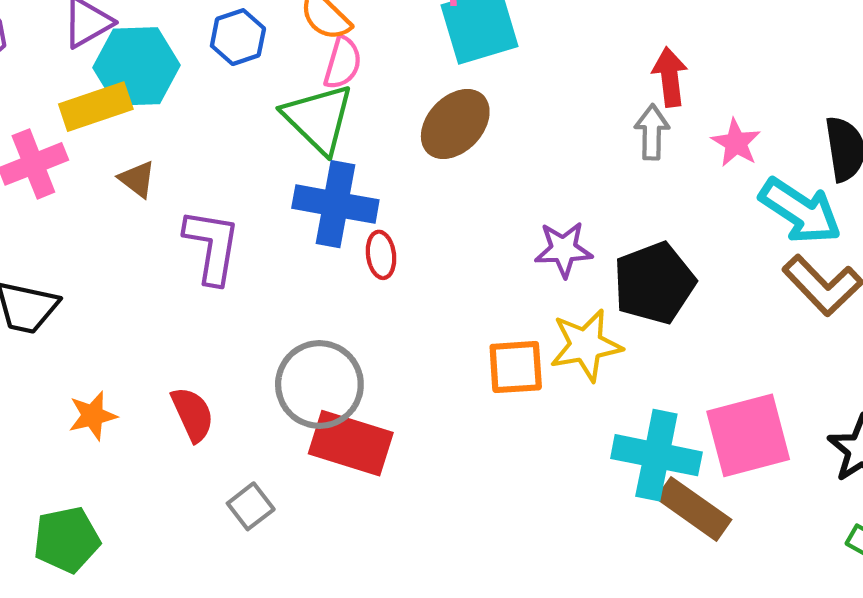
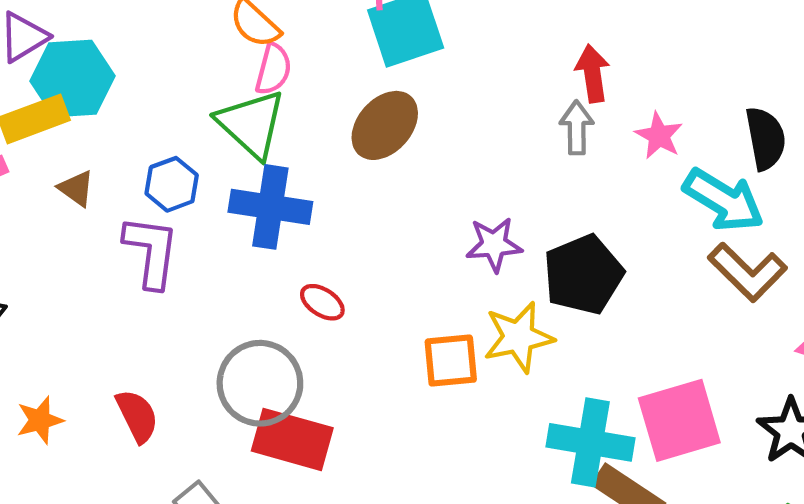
blue hexagon: (238, 37) -> (172, 184), moved
red ellipse: (381, 255) -> (322, 302), moved, turned -48

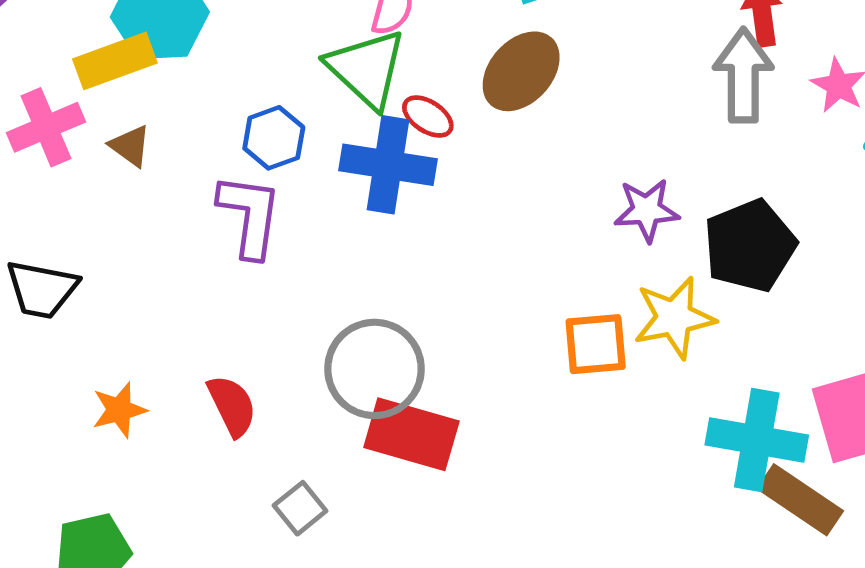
gray arrow: (577, 128) -> (743, 75), size x1.5
brown triangle: (76, 188) -> (130, 146), moved
red ellipse: (322, 302) -> (428, 117), moved

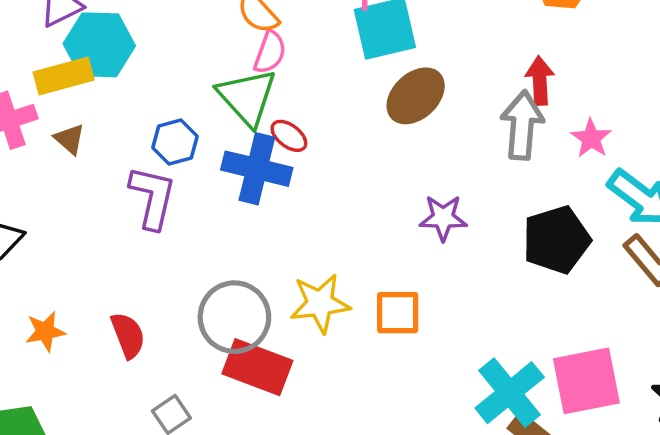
brown ellipse: (521, 71) -> (416, 96), moved
black pentagon: (750, 246) -> (556, 240), moved
yellow star: (674, 318) -> (320, 303), moved
cyan cross: (757, 440) -> (510, 393), turned 36

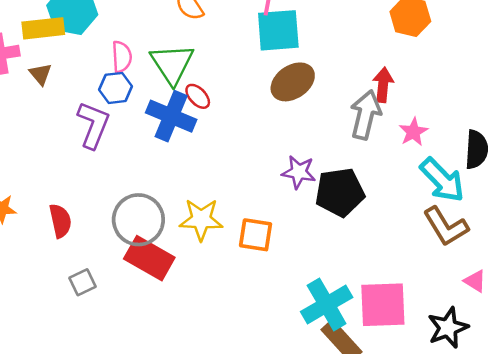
pink semicircle: (270, 52) -> (122, 57), moved, turned -32
black pentagon: (556, 240) -> (340, 192), moved

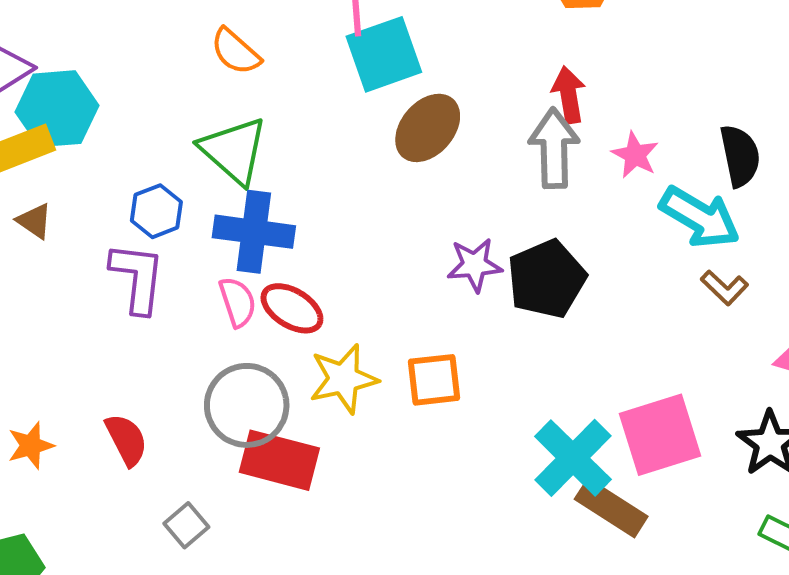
pink semicircle: (122, 57) -> (238, 302), moved
red ellipse: (198, 96) -> (292, 308), moved, size x1.4
brown L-shape: (446, 226) -> (725, 288), size x0.6

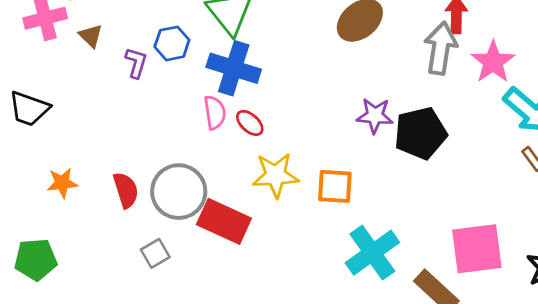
pink star: (635, 155) -> (493, 62), size x1.4
purple L-shape: (137, 278) -> (136, 63), moved, size x0.6
red ellipse: (292, 308) -> (250, 123), size x0.7
gray circle: (247, 405) -> (179, 192), moved
cyan cross: (573, 458) -> (372, 253), moved

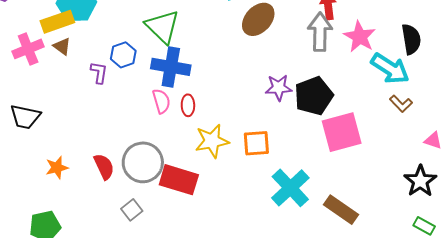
brown triangle: (91, 36) -> (62, 46), moved
red ellipse: (250, 123) -> (188, 105), turned 55
pink square: (477, 249) -> (342, 132), moved

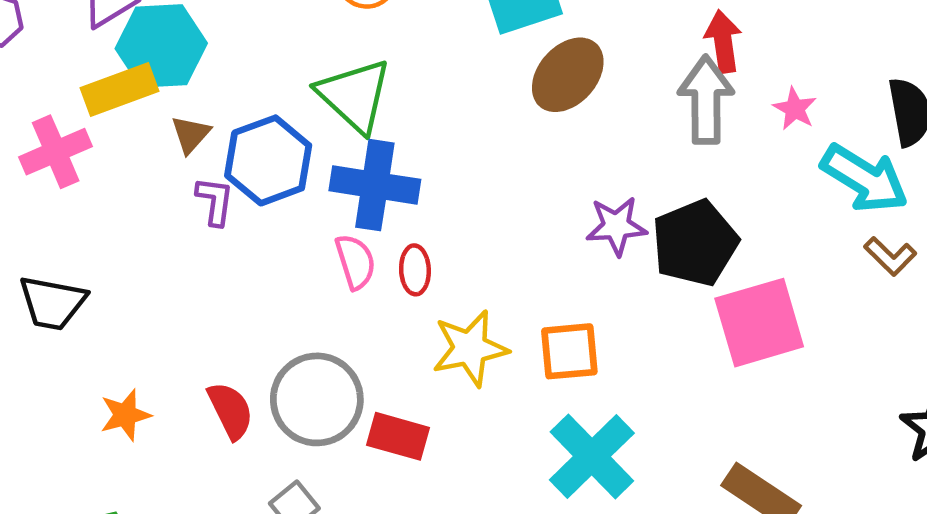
pink star: (360, 37) -> (795, 109), size x0.6
brown triangle: (62, 46) -> (191, 134), moved, turned 36
blue hexagon: (123, 55) -> (268, 160), size x1.5
red rectangle: (179, 180) -> (398, 436), size x0.7
cyan cross: (290, 188) -> (592, 456), moved

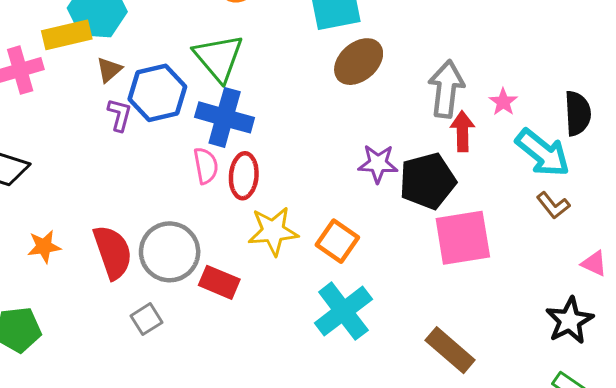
red arrow: (723, 41) -> (462, 131), moved
red ellipse: (415, 270) -> (244, 176), size x1.4
orange square: (569, 351) -> (337, 241), turned 33
red semicircle: (230, 411) -> (113, 252), size x1.4

